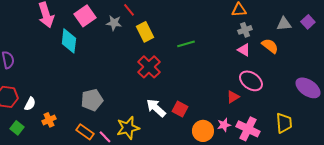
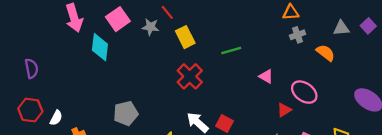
pink triangle: (244, 50) -> (266, 76), moved

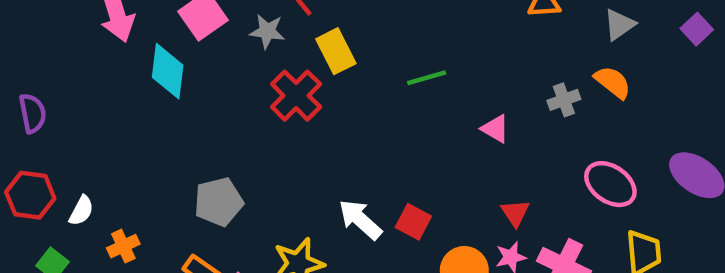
gray triangle: (341, 28) -> (619, 25), moved, turned -30
gray cross: (298, 35) -> (564, 100), moved
red cross: (190, 76) -> (296, 96), moved
pink ellipse: (304, 92) -> (610, 184), moved
red triangle: (284, 110) -> (515, 213), moved, turned -32

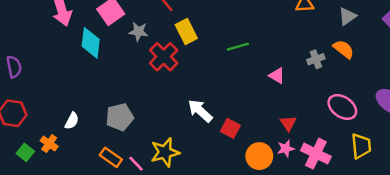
gray star: (267, 31) -> (139, 32), moved
white semicircle: (81, 211) -> (72, 121), moved
white arrow: (360, 220) -> (200, 111), moved
orange cross: (123, 246) -> (49, 144), moved, turned -30

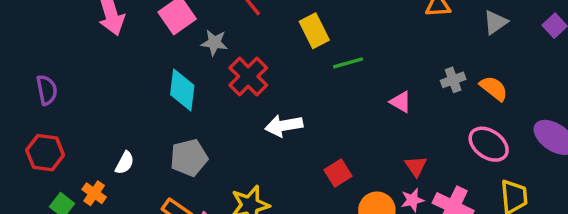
yellow rectangle: (186, 32) -> (314, 31), moved
cyan diamond: (91, 43) -> (182, 90), moved
orange semicircle: (344, 49) -> (494, 88), moved
white arrow: (200, 111) -> (284, 126), moved, turned -52
red square: (230, 128) -> (338, 173), turned 30

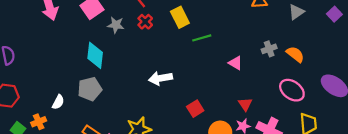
red cross: (248, 76) -> (145, 22), moved, size x0.6
gray pentagon: (189, 158) -> (90, 89), moved
orange cross: (94, 193) -> (39, 122), turned 32

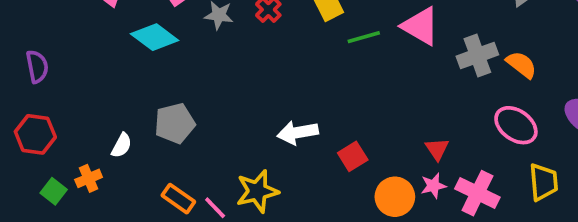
gray cross: (269, 49) -> (477, 55), size x1.5
cyan diamond: (95, 55) -> (155, 37), moved, turned -60
pink triangle: (235, 63) -> (421, 26), moved, size x1.6
white arrow: (160, 78) -> (298, 133), moved

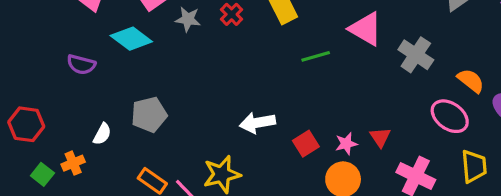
green line: (364, 37) -> (316, 56), moved
gray cross: (477, 55) -> (416, 55), turned -36
orange semicircle: (521, 65) -> (471, 81), moved
purple semicircle: (37, 66) -> (81, 64), moved, turned 116
pink star: (433, 186) -> (346, 144), moved

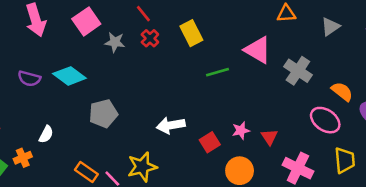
cyan diamond: (131, 39) -> (69, 76), moved
gray pentagon: (149, 115) -> (103, 114), moved
pink star: (346, 144) -> (241, 130), moved

